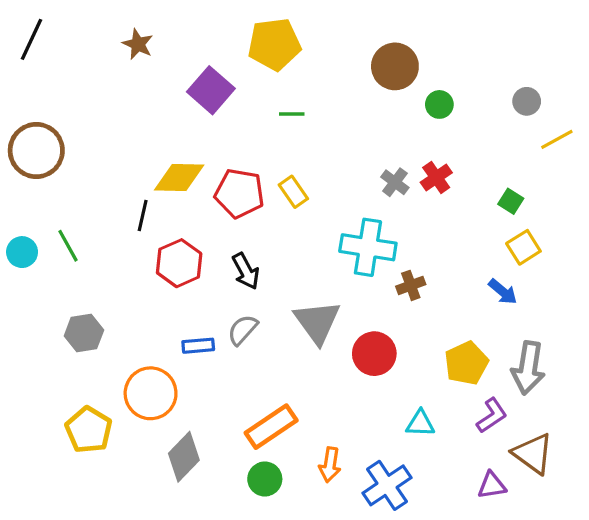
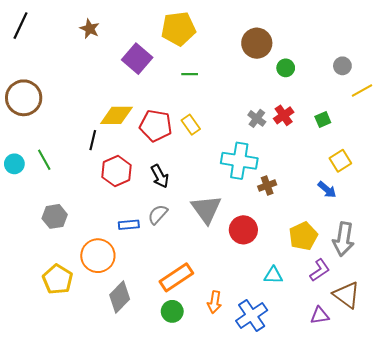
green square: (511, 201) -> (323, 119), moved, turned 35

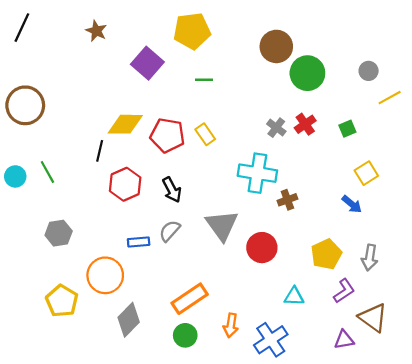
green circle: (286, 68) -> (307, 73), size x1.8
gray arrow: (343, 239) -> (370, 258), size x0.7

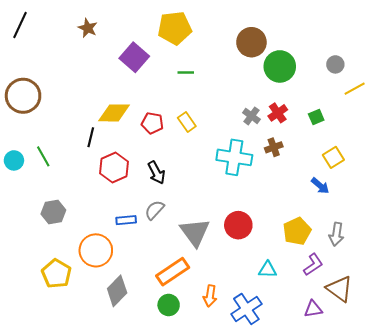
red pentagon: (167, 135) -> (152, 123), size x0.7
brown cross: (287, 200) -> (274, 147), moved
gray triangle: (222, 225) -> (195, 232), moved

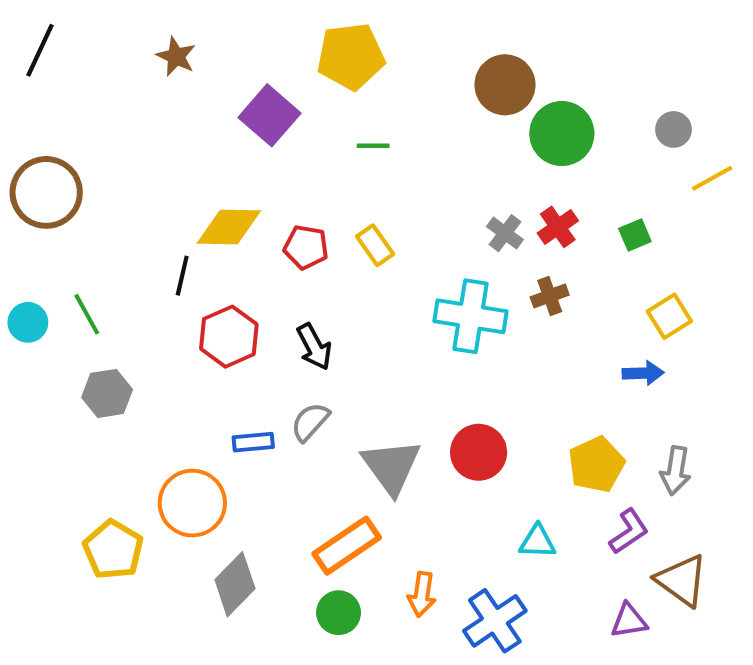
blue arrow: (320, 186) -> (643, 373), turned -42
gray hexagon: (53, 212) -> (107, 393), moved

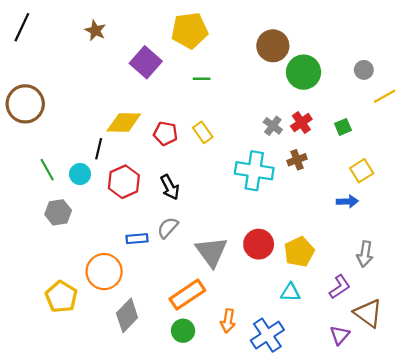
cyan circle: (28, 322) -> (80, 174), moved
yellow pentagon: (596, 464) -> (299, 252), moved
purple triangle: (629, 621) -> (340, 335), turned -40

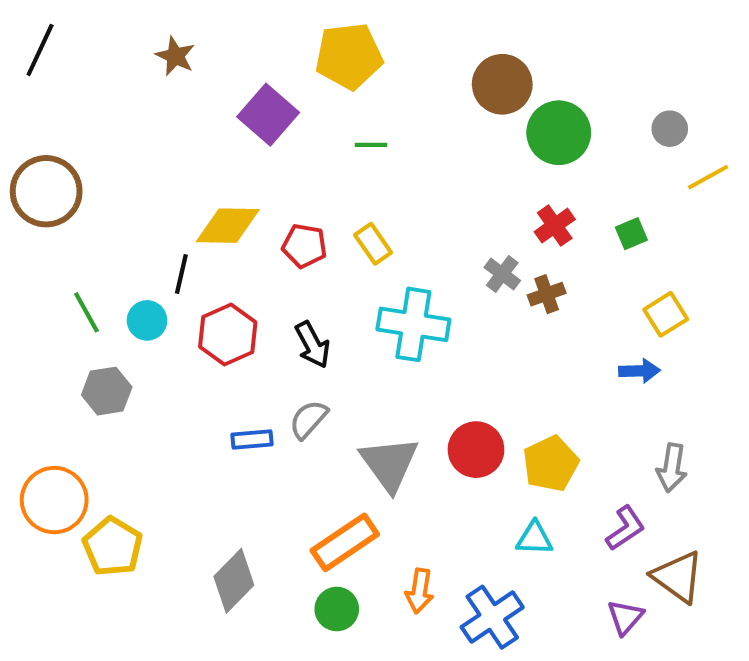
gray cross: (273, 126) -> (502, 274), moved
cyan cross: (254, 171) -> (413, 324), moved
orange circle: (104, 272) -> (54, 500), moved

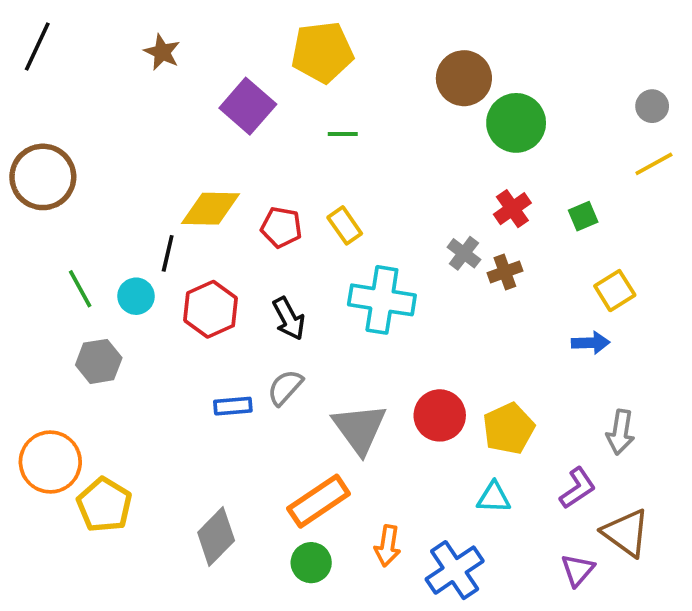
gray circle: (670, 129) -> (652, 106), moved

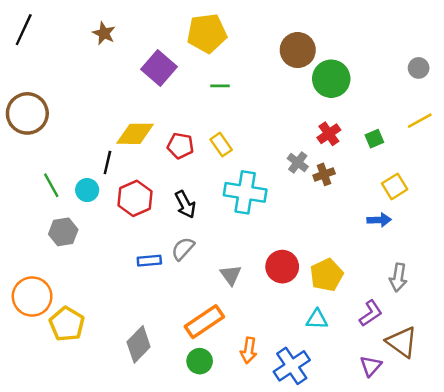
yellow line: (654, 164) -> (420, 121), moved
gray triangle: (360, 428) -> (231, 275), size x0.6

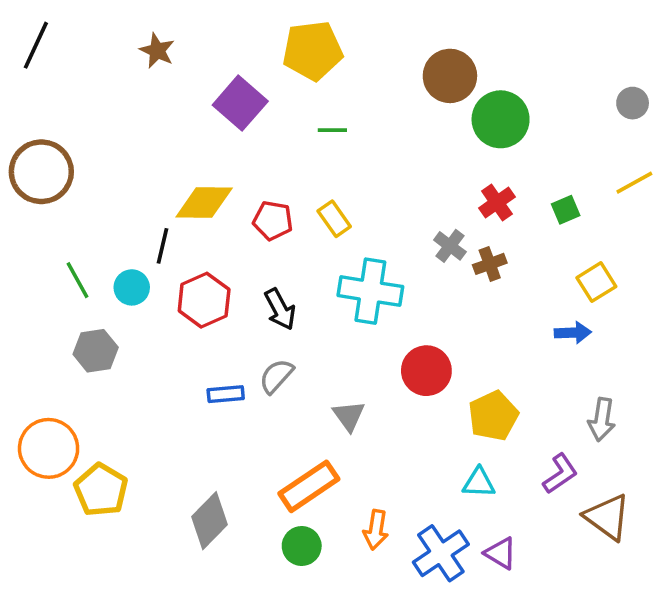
red circle: (282, 267) -> (426, 371), moved
purple triangle: (371, 366) -> (501, 553), moved, turned -40

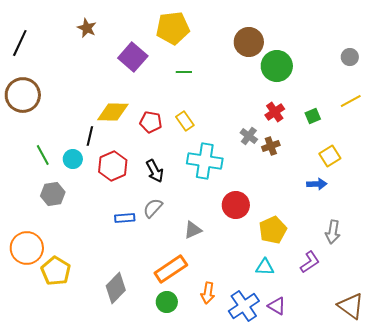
black line: (36, 45) -> (20, 43), moved
gray triangle: (349, 416) -> (193, 230), turned 42
brown triangle: (607, 517) -> (351, 306), moved

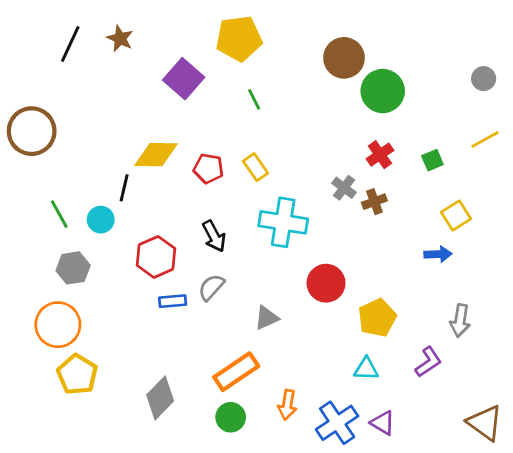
black line: (20, 43) -> (70, 44), moved
green line: (184, 72) -> (254, 99), turned 63
red hexagon: (113, 166) -> (156, 257), moved
orange circle: (27, 248) -> (58, 325), moved

